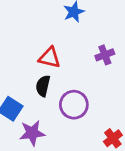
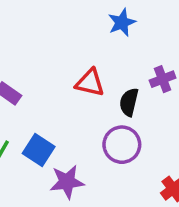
black semicircle: (43, 86) -> (129, 102), moved

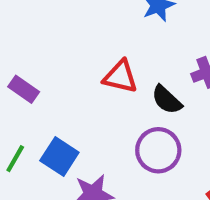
black semicircle: (129, 102) -> (167, 100), turned -60

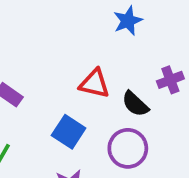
blue square: (59, 157) -> (69, 132), moved

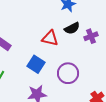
black semicircle: (135, 104) -> (72, 28), moved, turned -70

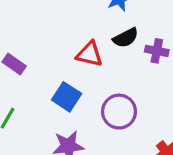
purple cross: (91, 36) -> (157, 51), turned 32

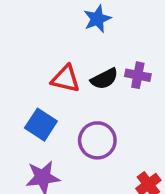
black semicircle: (126, 38) -> (104, 79), moved

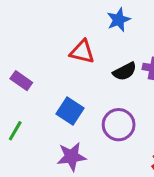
red triangle: (66, 79) -> (82, 52), moved

